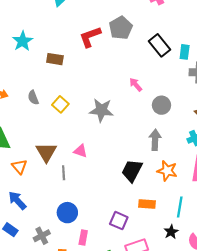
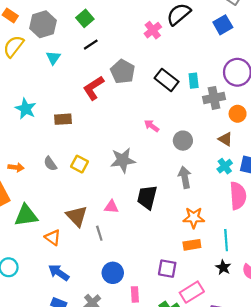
black trapezoid: (132, 171) -> (147, 197), moved
orange star: (167, 171) -> (194, 218), moved

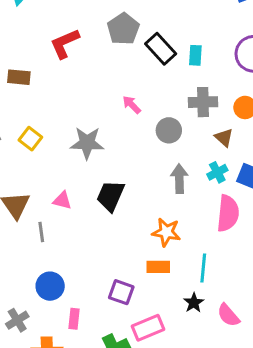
gray pentagon: (123, 72) -> (123, 29), moved
gray cross: (214, 98) -> (203, 102), moved
gray arrow: (185, 177) -> (179, 179), moved

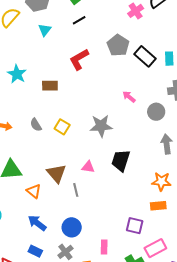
blue circle: (50, 286) -> (72, 227), moved

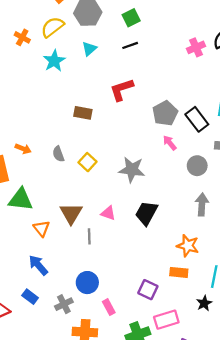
gray pentagon: (118, 45) -> (165, 113), moved
black rectangle: (145, 56) -> (197, 119), moved
cyan star: (17, 74) -> (54, 61), moved
blue circle: (72, 227) -> (87, 283), moved
pink rectangle: (104, 247) -> (109, 307), turned -40

